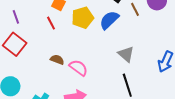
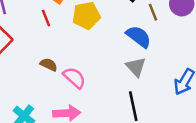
blue semicircle: (109, 20) -> (139, 37), moved, turned 75

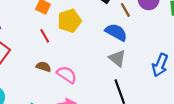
red line: (46, 18) -> (45, 36), moved

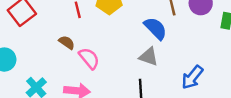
gray triangle: (117, 58) -> (149, 57), turned -36

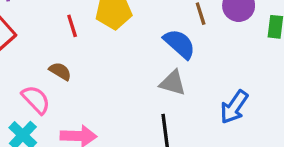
pink semicircle: (89, 58) -> (36, 100), moved

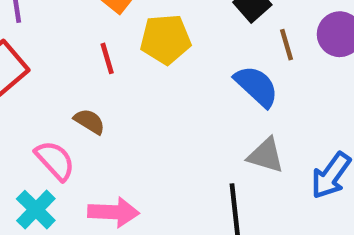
gray triangle: (173, 83) -> (266, 155), moved

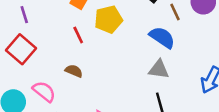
gray triangle: (266, 155) -> (159, 69), moved
pink semicircle: (55, 160) -> (44, 91), moved

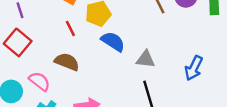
blue semicircle: (162, 37) -> (113, 41), moved
brown semicircle: (74, 71) -> (67, 62), size x1.5

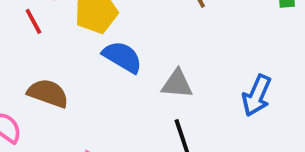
red line: (70, 28) -> (33, 21), moved

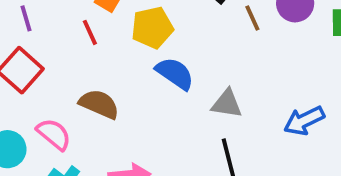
blue arrow: (257, 96) -> (304, 121), turned 36

